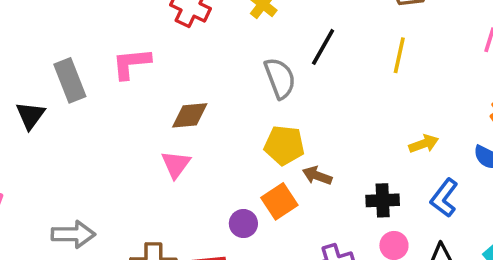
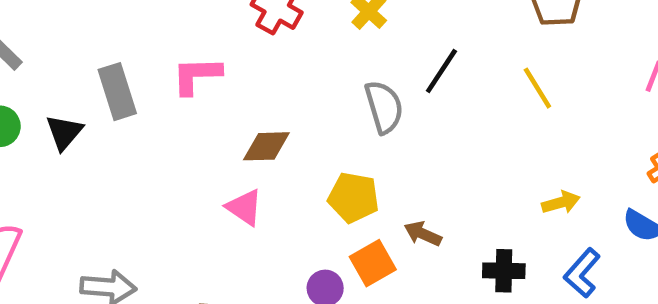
yellow line: (399, 55) -> (537, 88), turned -48
yellow pentagon: (284, 145) -> (353, 197), moved
pink triangle: (176, 164) -> (244, 207), turned -36

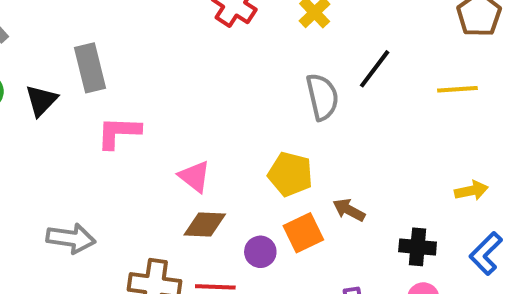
pink L-shape: (197, 75) -> (119, 132), moved
yellow line: (537, 88) -> (457, 89), turned -66
brown diamond: (266, 146) -> (205, 225), moved

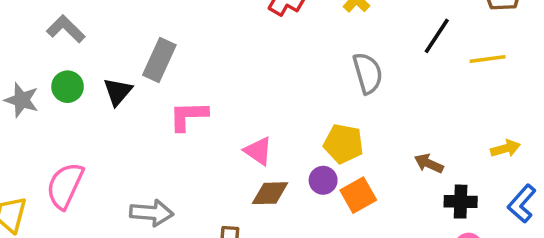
gray rectangle: (90, 68) -> (159, 60), turned 42
black line: (375, 69) -> (437, 36), moved
brown arrow: (349, 210) -> (429, 163), moved
purple circle: (260, 252) -> (323, 180), moved

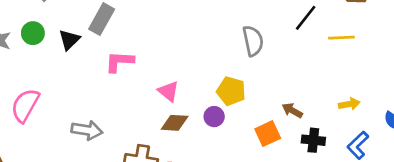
orange square: (358, 195) -> (268, 134), moved

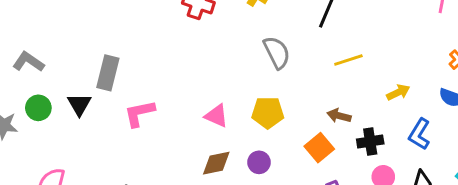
yellow line: (341, 38) -> (348, 60), moved
pink triangle: (168, 91) -> (216, 116), moved
purple circle: (214, 117) -> (259, 162), moved

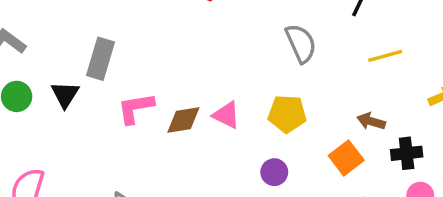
brown diamond: (216, 163) -> (183, 120), moved

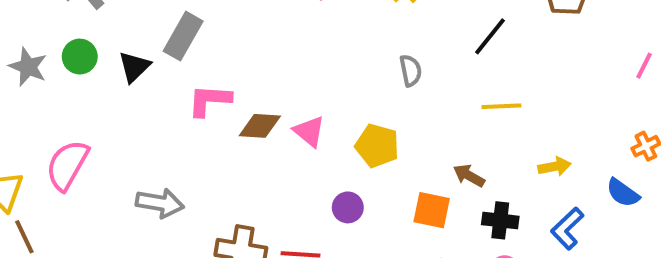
gray semicircle: (301, 43) -> (411, 70), size x0.7
orange square: (346, 158) -> (432, 210), turned 36

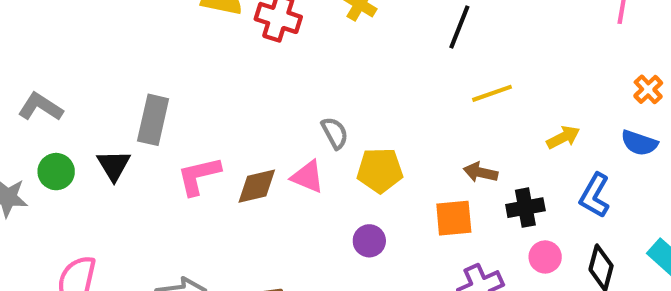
gray semicircle: (411, 70) -> (335, 133), moved

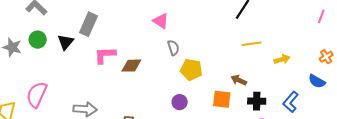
yellow arrow: (563, 137) -> (282, 59), moved
pink triangle: (308, 177) -> (161, 21), moved

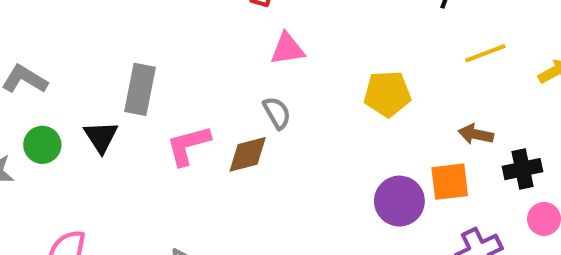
pink triangle: (161, 21) -> (287, 49), turned -30
gray semicircle: (173, 48) -> (277, 113), moved
yellow pentagon: (191, 70) -> (387, 94), moved
purple circle: (180, 102) -> (399, 201), moved, size x1.5

